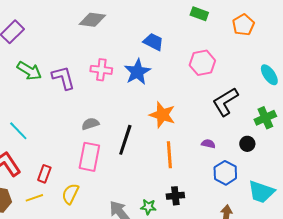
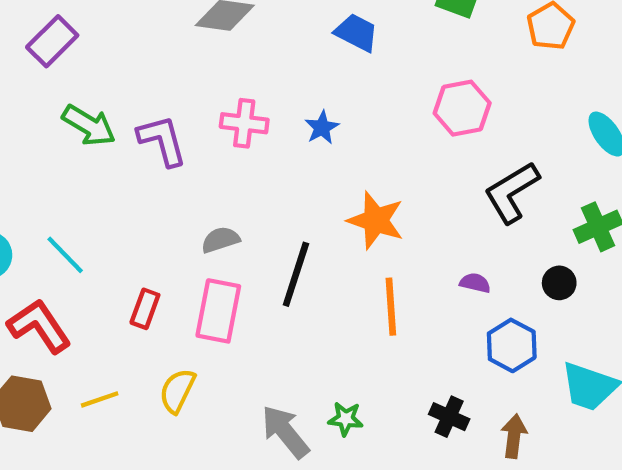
blue trapezoid: (153, 42) -> (356, 33), moved
blue star: (137, 72) -> (322, 128), size x0.6
red rectangle: (44, 174) -> (145, 309), moved
black cross: (175, 196) -> (449, 417), moved, turned 30

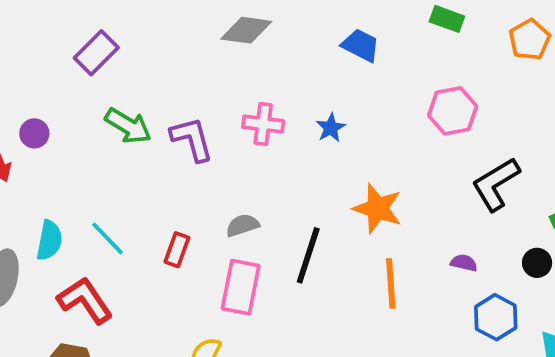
red rectangle: (145, 309) -> (177, 250), moved

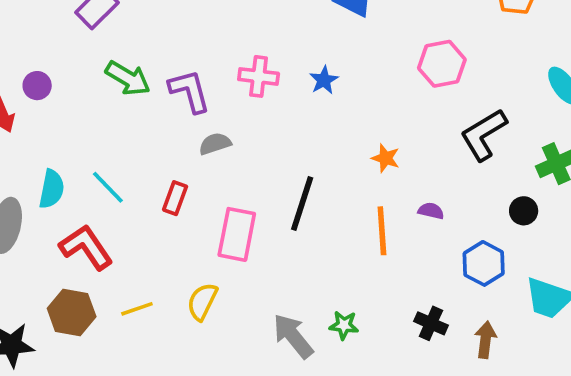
orange star: (378, 208) -> (386, 158), moved, size x0.6
gray semicircle: (243, 225) -> (215, 144), moved
purple semicircle: (464, 263) -> (431, 211), moved

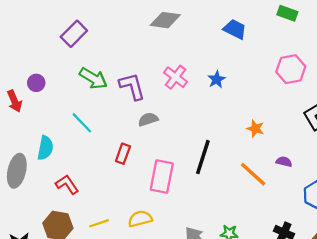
pink cross: (259, 76) -> (175, 77), turned 30
cyan line: (108, 187) -> (82, 123), moved
orange line: (382, 231) -> (253, 174), turned -44
red L-shape: (86, 247) -> (67, 184), size x0.7
yellow semicircle: (202, 302) -> (140, 219), turned 50

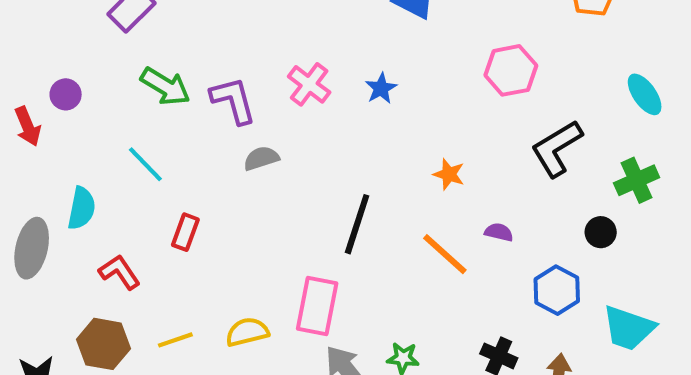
red rectangle: (123, 154) -> (185, 232), moved
pink rectangle: (162, 176) -> (317, 306), moved

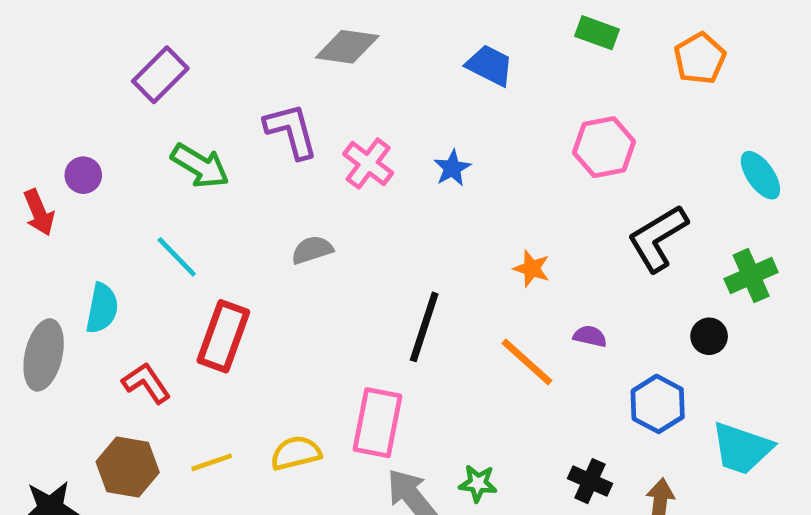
purple L-shape: (233, 100) -> (291, 131), moved
red rectangle: (185, 232) -> (223, 336), size x1.6

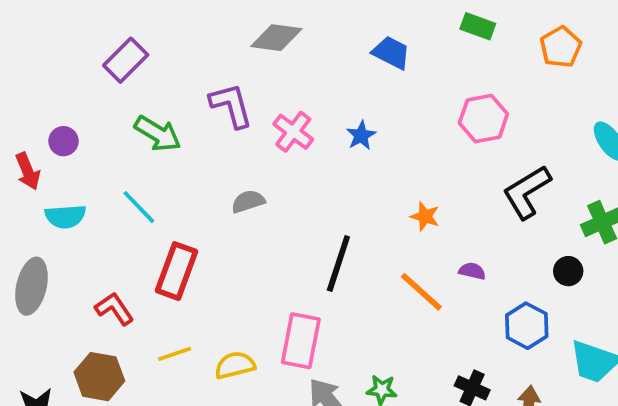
cyan semicircle: (102, 308) -> (65, 216), moved, turned 75
yellow line: (212, 462) -> (175, 354), moved

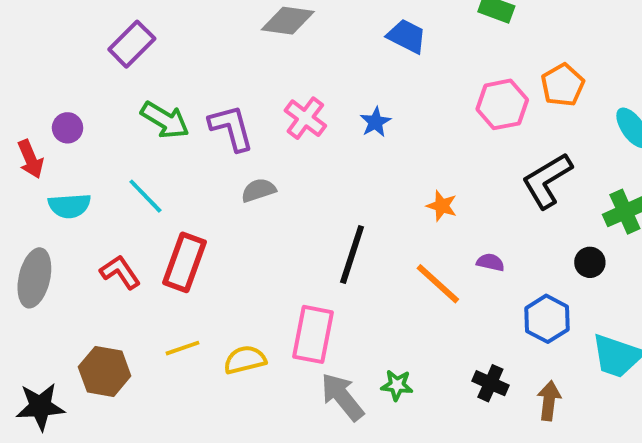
orange pentagon: (561, 47) -> (563, 85), moved
purple L-shape: (231, 105) -> (231, 128), moved
red L-shape: (114, 309) -> (120, 272), moved

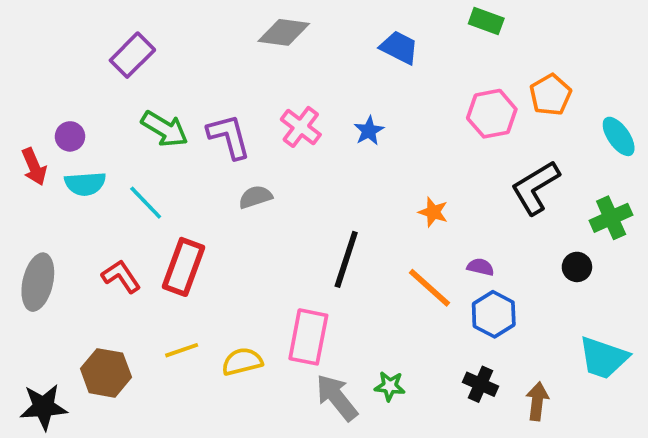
cyan semicircle: (69, 206) -> (85, 184), moved
blue hexagon: (547, 319) -> (494, 314), moved

